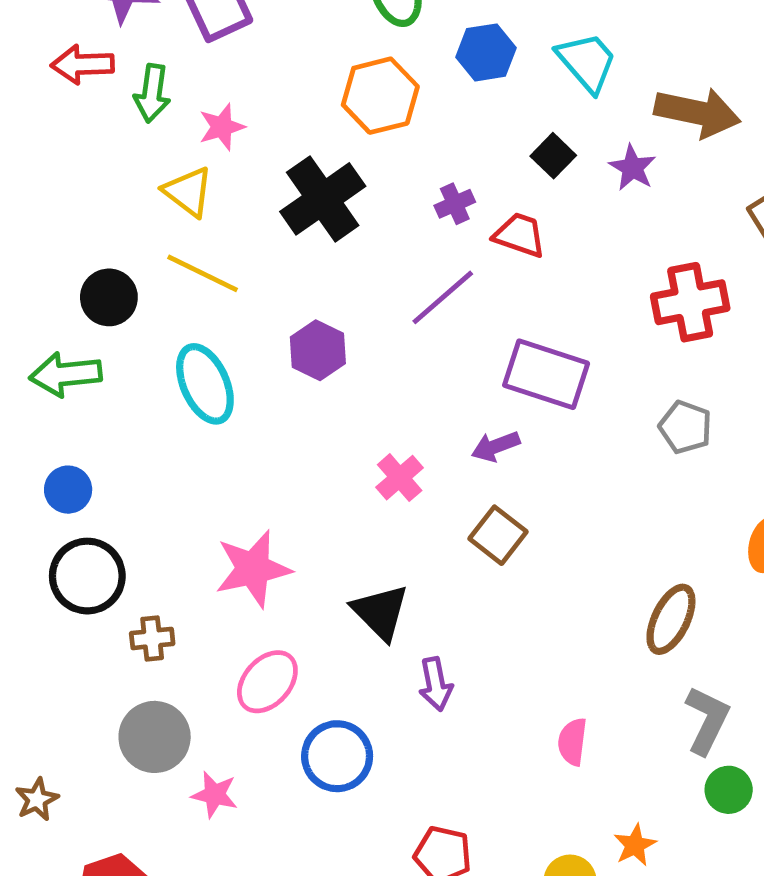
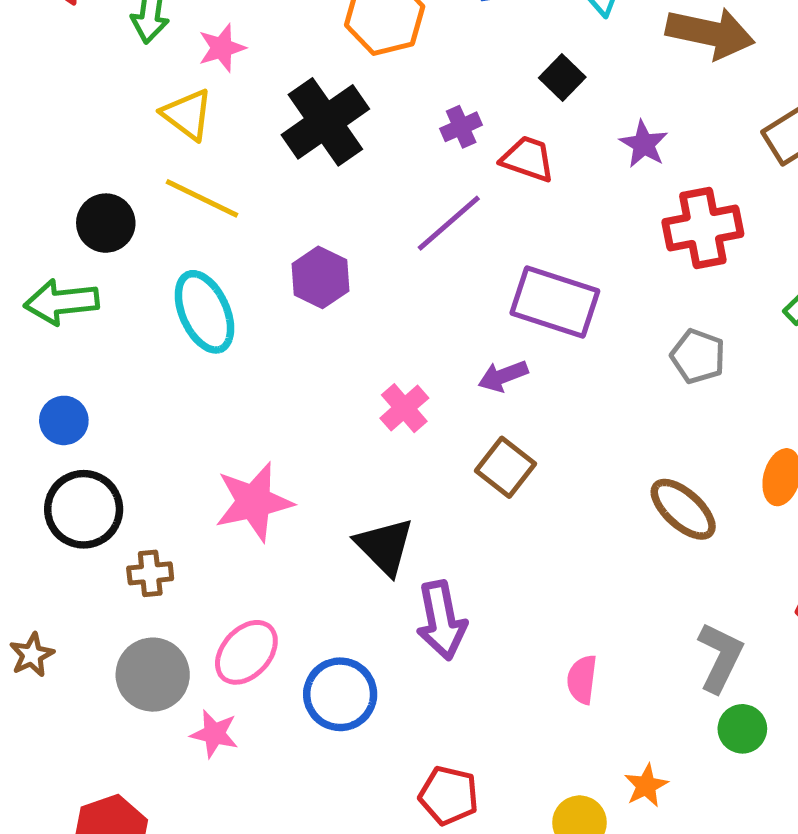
purple star: (633, 168) -> (644, 144), moved
brown ellipse: (671, 619) -> (683, 509), moved, turned -74
pink ellipse: (267, 682) -> (246, 652), moved
purple arrow: (436, 684) -> (441, 620), size x1.4
brown star: (37, 799) -> (32, 655), moved

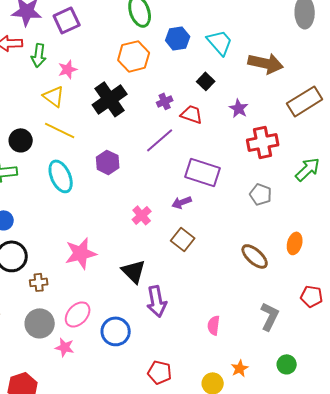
green circle: (742, 729) -> (287, 364), moved

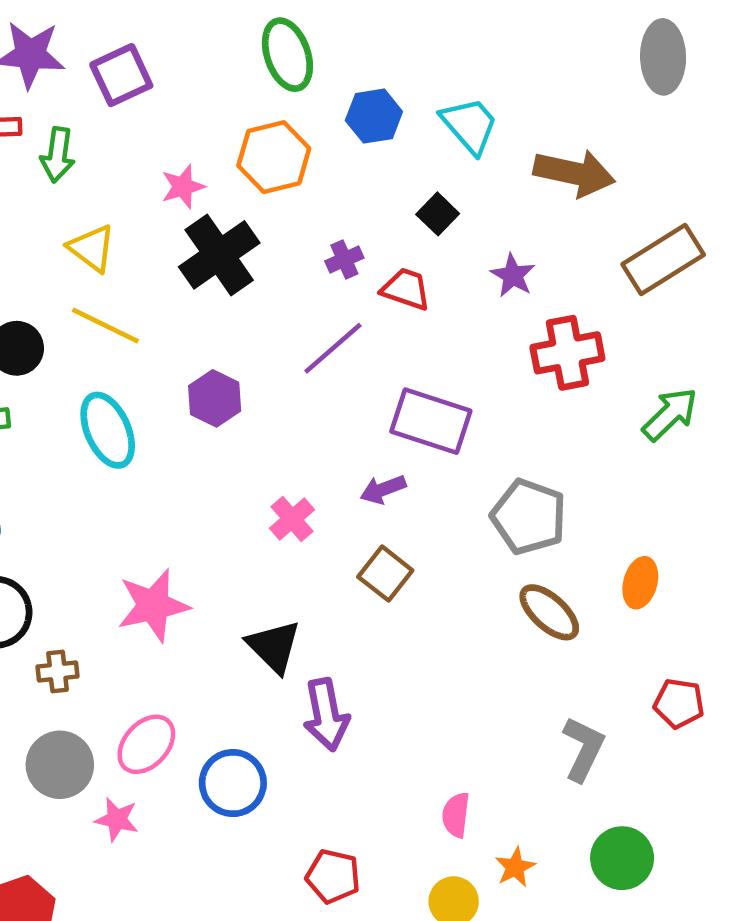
pink star: (68, 69) -> (183, 187), moved
gray pentagon: (261, 194) -> (529, 517), moved, size x1.5
pink semicircle: (214, 325) -> (456, 815), moved
green circle: (287, 364) -> (622, 858), size x1.4

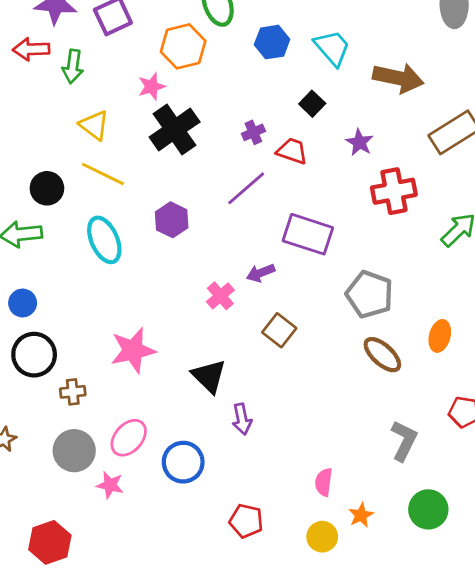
orange hexagon: (274, 157) -> (183, 46), moved
purple arrow: (383, 489) -> (261, 273), moved
purple arrow: (326, 715) -> (242, 419), size x0.7

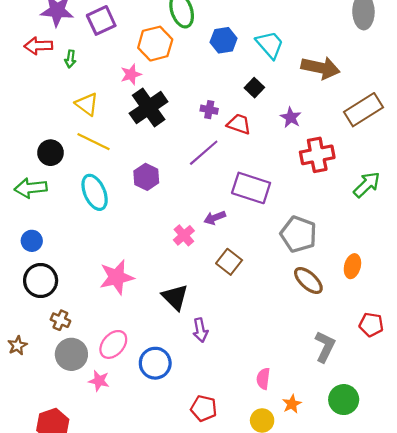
green arrow: (73, 66) -> (70, 59), size x0.7
purple cross: (253, 132) -> (209, 110), turned 35
brown cross: (73, 392) -> (60, 320), moved, turned 30

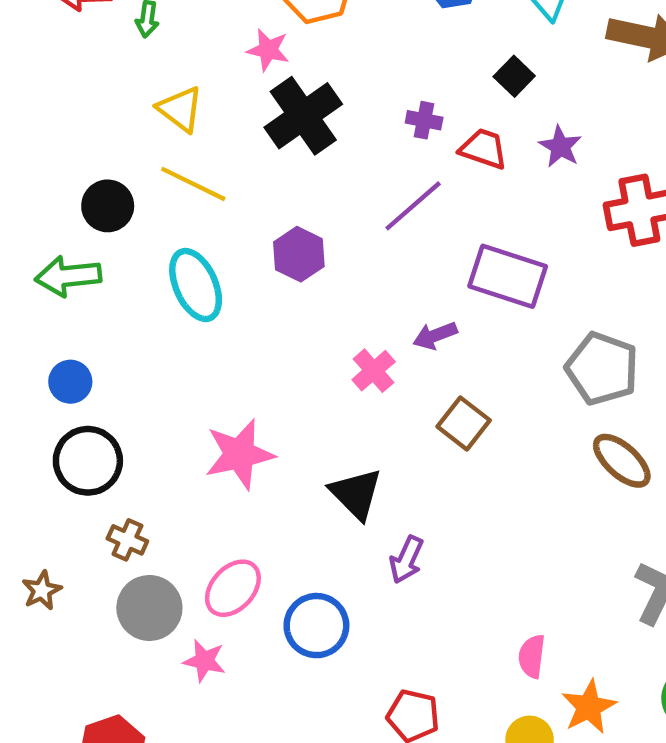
pink star: (131, 74) -> (268, 50), turned 30
purple star: (291, 117) -> (560, 147), moved
purple arrow: (200, 330) -> (406, 560), turned 35
orange star: (292, 404) -> (589, 707), size x1.4

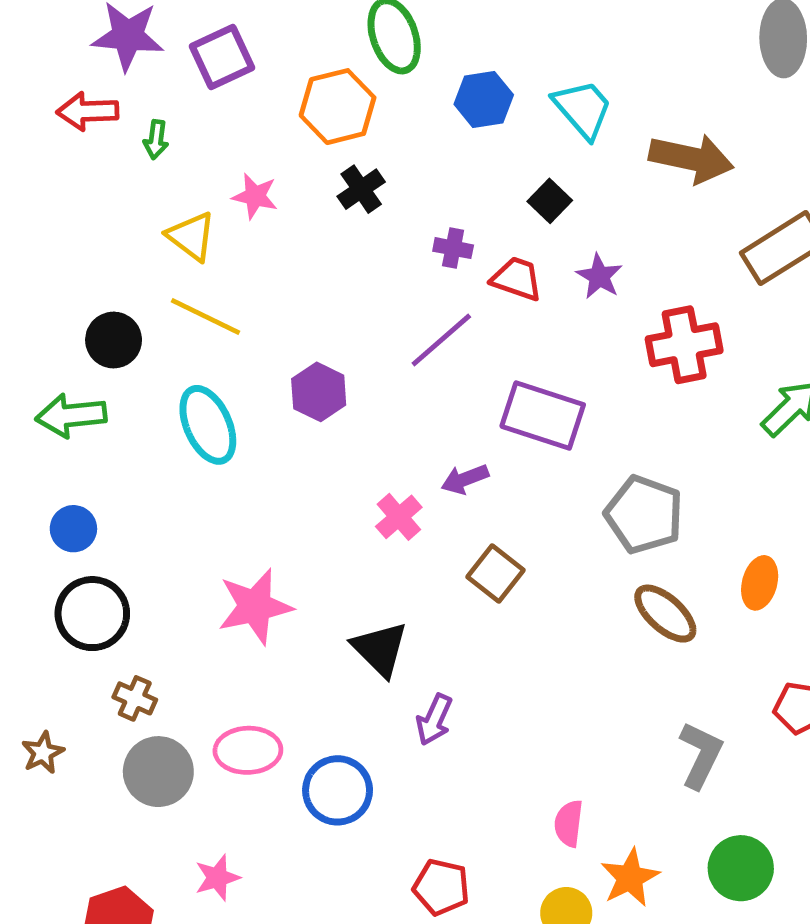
pink star: (268, 50) -> (255, 196), moved
black cross: (303, 116) -> (361, 189), moved, size x0.6
pink ellipse: (233, 588) -> (248, 750), turned 46
pink star: (204, 661) -> (217, 878), moved, turned -30

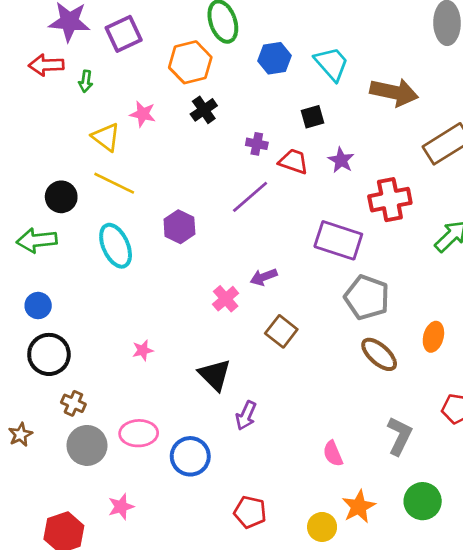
black square: (550, 201) -> (313, 117), turned 30
purple rectangle: (543, 415) -> (338, 240), moved
pink star: (255, 606) -> (143, 350), size x0.5
pink semicircle: (569, 823) -> (333, 454), moved, turned -30

